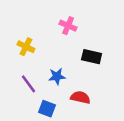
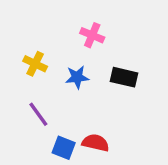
blue star: (57, 76) -> (77, 77), moved
red semicircle: (80, 97) -> (96, 143), moved

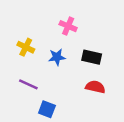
purple line: (38, 114) -> (28, 84), turned -30
red semicircle: (96, 143) -> (95, 87), moved

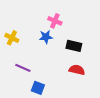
yellow cross: (26, 47) -> (12, 38), moved
blue star: (57, 57) -> (46, 37), moved

